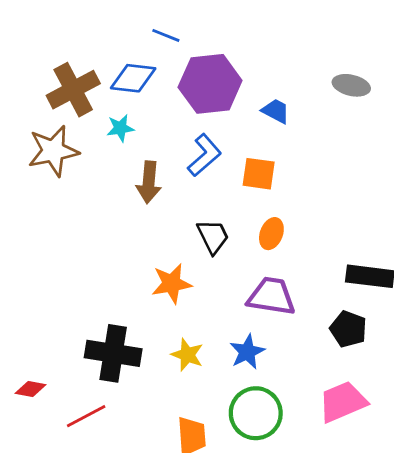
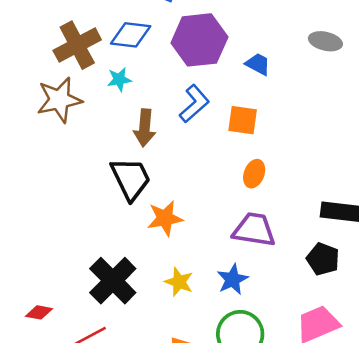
black trapezoid: (213, 236) -> (131, 179), moved, size x1.4
black cross: (113, 353) -> (113, 281), turned 36

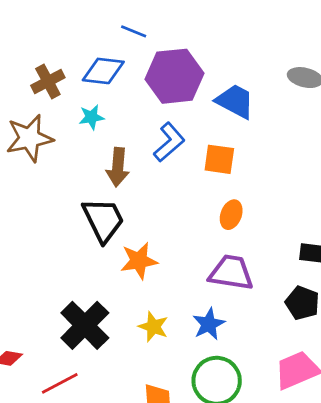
brown cross: (77, 45) -> (48, 81), size x0.7
blue trapezoid: (258, 64) -> (235, 101), size x1.5

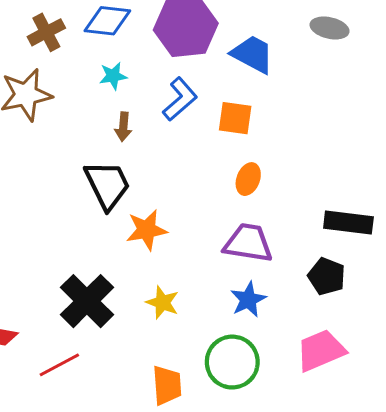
cyan star: (91, 117) -> (113, 76), moved
brown arrow: (118, 167) -> (123, 127), size x0.7
blue star: (209, 324) -> (248, 300), moved

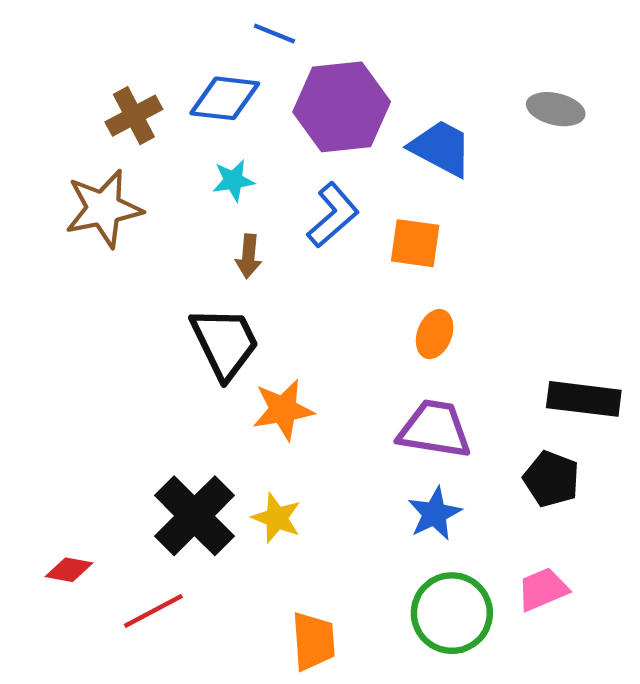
yellow star: (163, 302) -> (277, 518), moved
pink trapezoid: (321, 350) -> (543, 589), size x0.7
green circle: (232, 362) -> (452, 613), moved

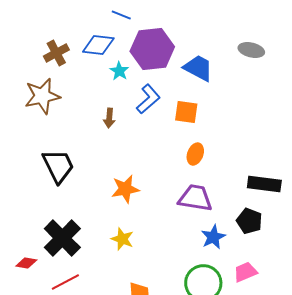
cyan star: (233, 180) -> (119, 71), moved, turned -30
black trapezoid: (225, 343) -> (58, 166), moved
blue star: (435, 514) -> (213, 237), moved
black cross: (194, 516) -> (62, 238), moved

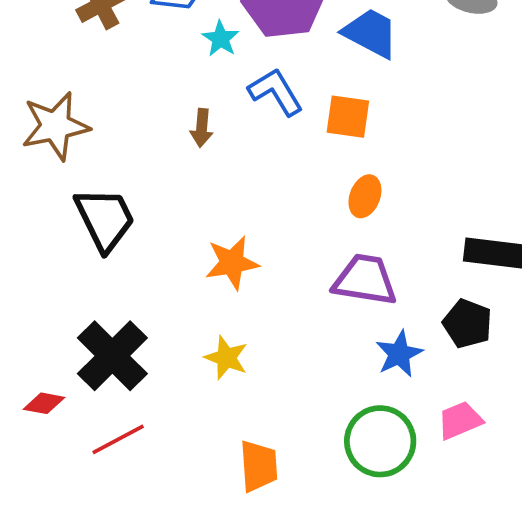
brown star: (42, 96) -> (55, 126), moved
blue L-shape: (148, 99) -> (276, 92), turned -80

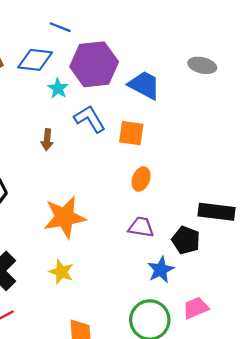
orange star: (232, 263) -> (65, 217), size x1.4
purple trapezoid: (365, 280) -> (141, 227), size x0.7
black pentagon: (468, 324) -> (186, 240), moved

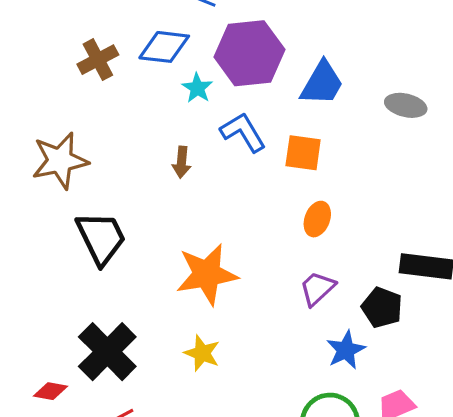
gray ellipse: (202, 65) -> (406, 105), moved
blue trapezoid: (144, 85) -> (322, 83), turned 92
purple trapezoid: (141, 227) -> (317, 288), turned -52

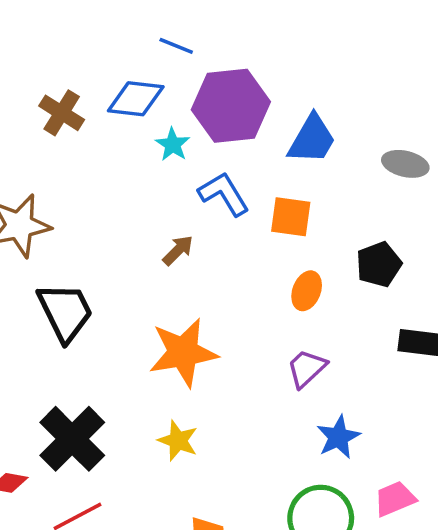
brown cross: (98, 60) -> (62, 113), turned -30
brown arrow: (182, 162) -> (178, 250), moved, turned -140
black pentagon: (382, 307) -> (379, 264), moved, turned 30

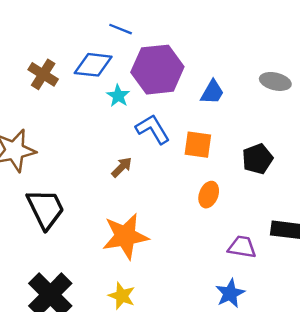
blue trapezoid: (312, 139) -> (212, 92), size x0.7
gray ellipse: (405, 164) -> (275, 81), moved
black pentagon: (379, 264) -> (257, 159), moved
purple trapezoid: (307, 368) -> (242, 247), moved, turned 52

